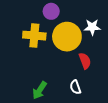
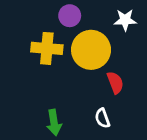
white star: (92, 27) -> (125, 20), moved
green arrow: (40, 90) -> (54, 122), turned -42

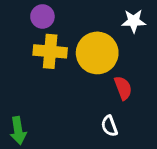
purple circle: (70, 16) -> (42, 16), moved
green arrow: (54, 122) -> (18, 131), moved

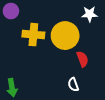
purple circle: (42, 16) -> (11, 11), moved

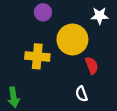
purple circle: (11, 11) -> (43, 12), moved
yellow cross: (33, 35) -> (37, 56), moved

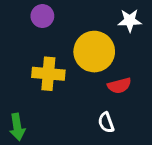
purple circle: (43, 12) -> (42, 16), moved
red semicircle: (92, 66) -> (119, 86), turned 96

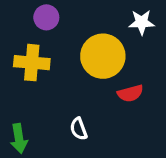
yellow cross: (48, 74) -> (32, 63), moved
white semicircle: (106, 123) -> (79, 129), moved

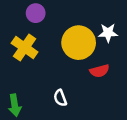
white star: (142, 22) -> (108, 33), moved
yellow cross: (32, 63) -> (25, 48), turned 30

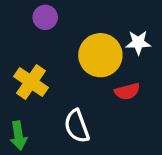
yellow cross: (25, 48) -> (31, 82), moved
white semicircle: (60, 98) -> (77, 126), size x1.5

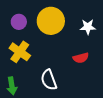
purple circle: (45, 17) -> (19, 22), moved
yellow circle: (100, 55) -> (51, 21), moved

